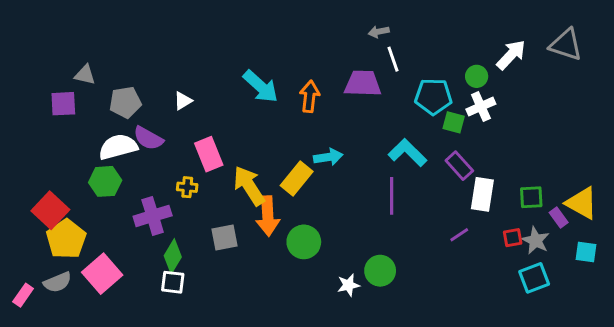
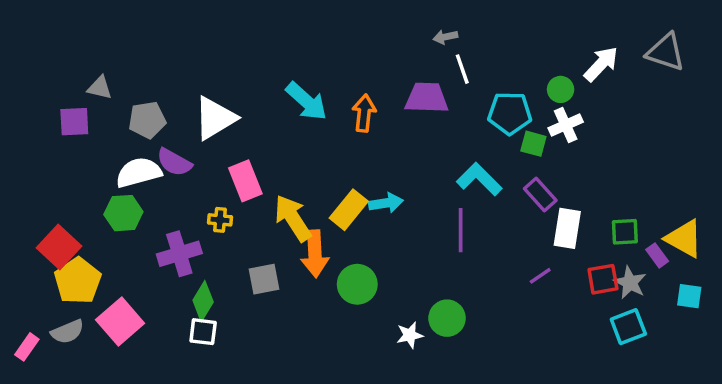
white triangle: (183, 101) -> (215, 118), size x2.0
cyan arrow: (328, 157) -> (386, 203), moved
red square: (513, 238) -> (603, 279), size x1.4

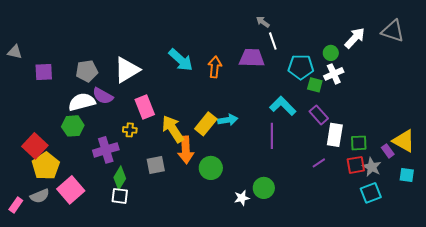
gray arrow: (445, 37) -> (263, 22), turned 48
gray triangle: (100, 88) -> (15, 52), moved
green square: (625, 232) -> (359, 143), moved

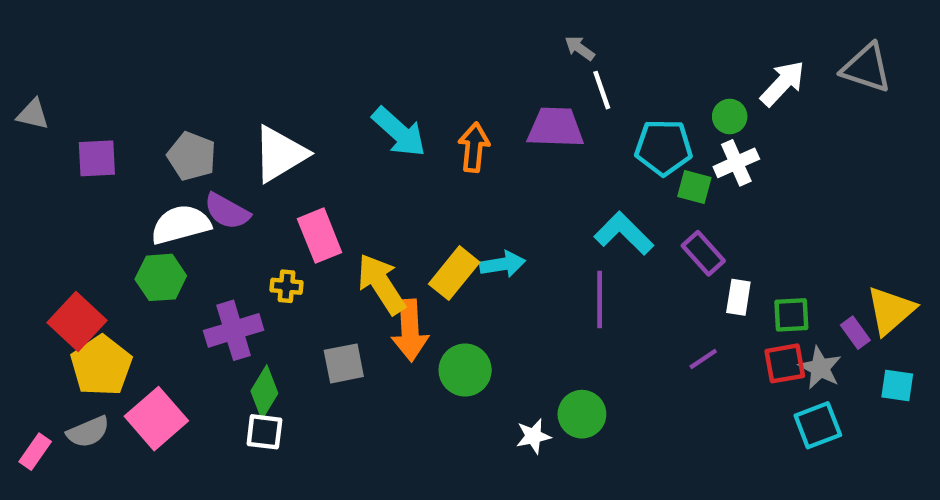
gray pentagon: (87, 71) -> (192, 156), turned 30
white rectangle: (335, 135) -> (738, 297), size x0.7
yellow triangle: (404, 141) -> (891, 311), turned 50

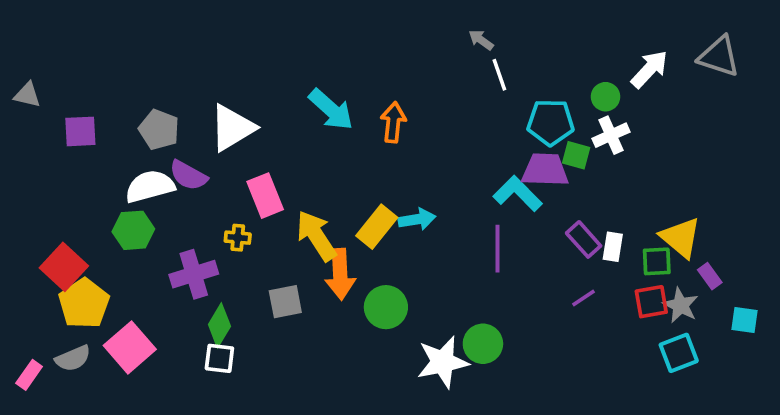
purple trapezoid: (555, 128) -> (545, 170), moved
purple rectangle: (703, 253) -> (584, 239), moved
yellow triangle: (891, 311) -> (681, 238), moved, turned -39
white star: (533, 436) -> (443, 362), size x1.8

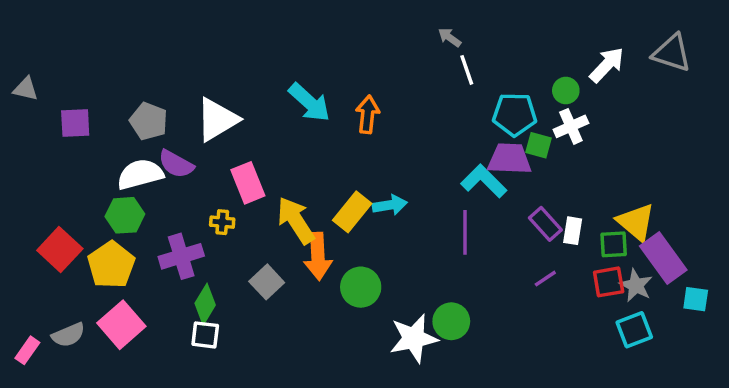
purple rectangle: (710, 276) -> (663, 258), size x2.0
gray square: (285, 302) -> (267, 282), turned -32
yellow pentagon: (84, 303) -> (111, 265), moved

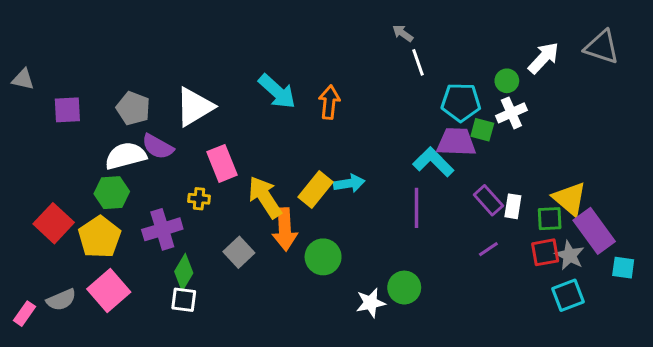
white star: (414, 338) -> (371, 303), size x0.7

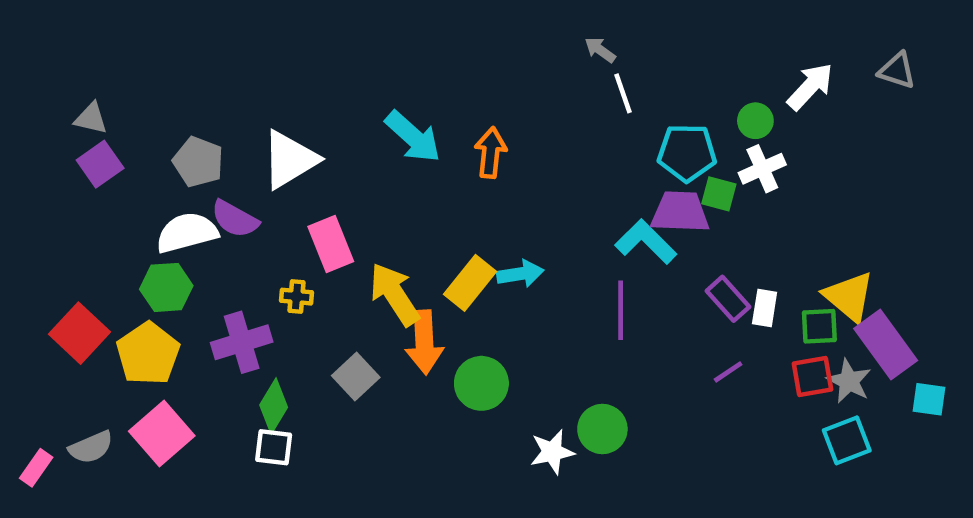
gray triangle: (602, 47) -> (897, 70), size x0.7
gray triangle: (23, 79) -> (91, 118), moved
purple square: (67, 110) -> (100, 164), turned -32

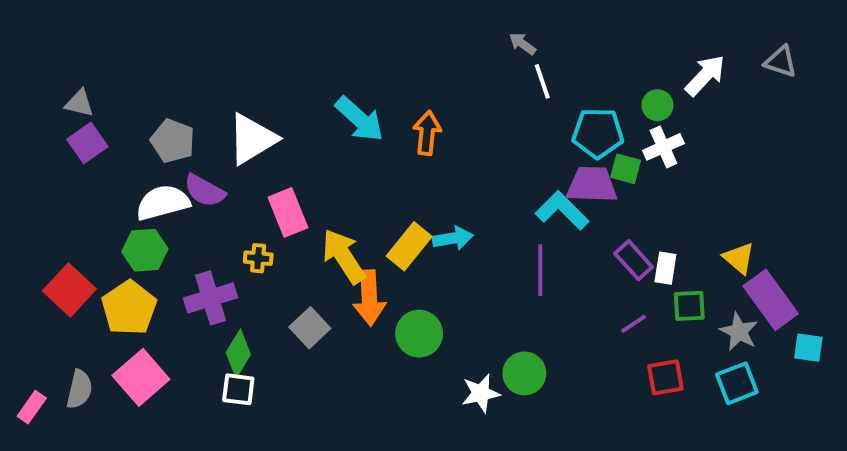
yellow triangle: (849, 297) -> (739, 258), size x0.7
green square: (819, 326) -> (689, 306), moved
red square: (813, 376) -> (665, 377), moved
gray semicircle: (91, 447) -> (79, 389), turned -54

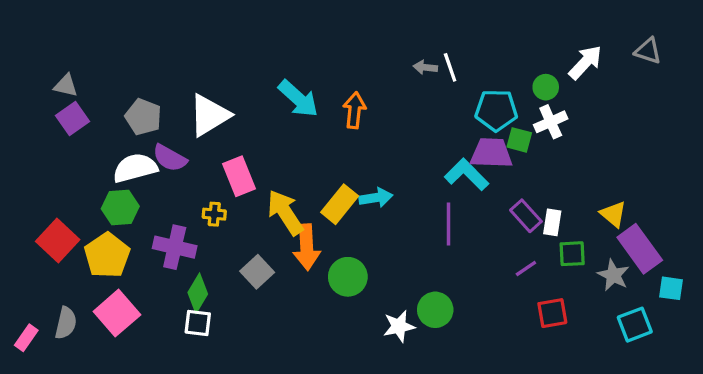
gray arrow: (522, 44) -> (425, 67), moved, turned -30
purple cross: (210, 298) -> (175, 247), turned 30
cyan square: (737, 383) -> (635, 325), moved

